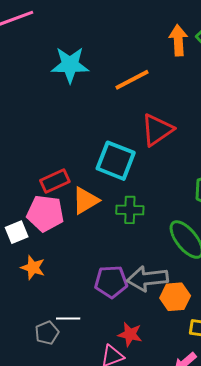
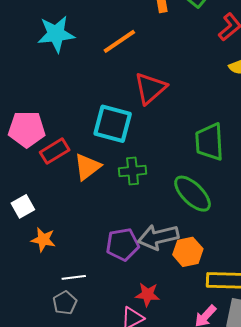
pink pentagon: (45, 213) -> (27, 129), moved
white line: (68, 318) -> (74, 277), moved

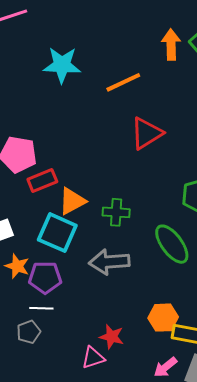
cyan square: (113, 124) -> (57, 233), moved
gray arrow: (158, 237) -> (109, 262), moved
purple pentagon: (122, 244) -> (45, 277), moved
orange hexagon: (188, 252) -> (163, 318), moved

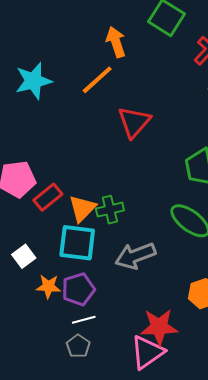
orange arrow: (171, 45) -> (116, 42), moved
green cross: (116, 212) -> (110, 210), moved
red star: (112, 337) -> (159, 327), size x1.5
pink triangle: (93, 358) -> (147, 352), size x1.5

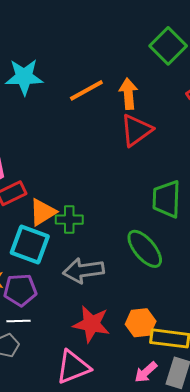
orange arrow: (116, 42) -> (128, 94), moved
red triangle: (134, 122) -> (136, 130), moved
red star: (159, 327) -> (91, 324), moved

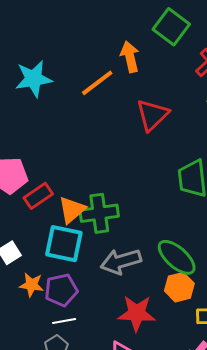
orange arrow: (128, 94) -> (130, 57), moved
green cross: (69, 220) -> (99, 213), size x1.4
green ellipse: (145, 249) -> (177, 257), moved
orange hexagon: (141, 323) -> (179, 287), moved

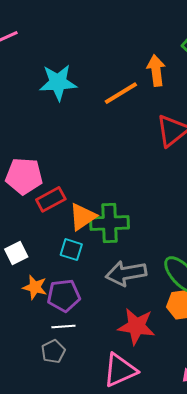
cyan square: (64, 244) -> (71, 250), size x0.6

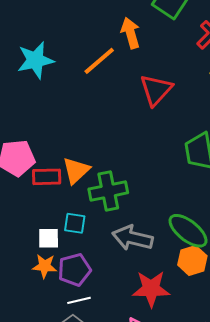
red rectangle: (51, 199) -> (47, 177), turned 36
orange triangle: (83, 217) -> (76, 170), moved
white square: (16, 253) -> (49, 238), moved, turned 35
gray arrow: (126, 273) -> (132, 238), turned 33

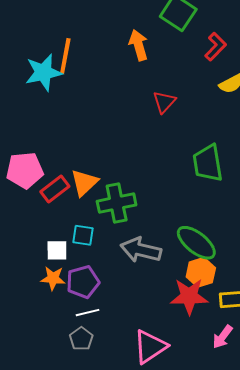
orange line: (99, 61) -> (65, 56), moved, turned -39
red triangle: (156, 90) -> (164, 102), size x0.7
red rectangle: (47, 177) -> (55, 189), turned -36
red star: (151, 289) -> (189, 296), moved

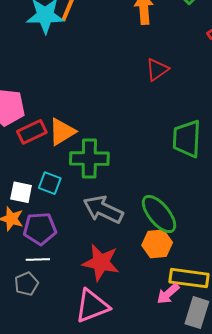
red star: (189, 296) -> (101, 262), moved
pink arrow: (223, 337) -> (168, 294), moved

